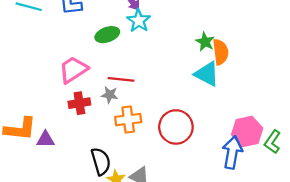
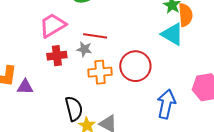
red circle: (176, 127) -> (135, 66), moved
blue arrow: (232, 152) -> (166, 104), moved

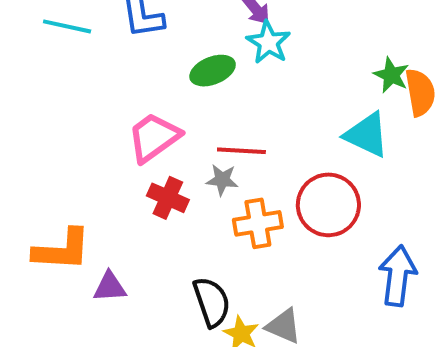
cyan triangle: (172, 34) -> (367, 135), moved
red cross: (57, 56) -> (168, 198), turned 36
purple triangle: (25, 87) -> (110, 287), moved

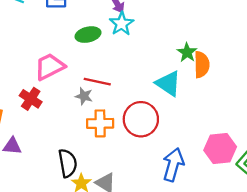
red cross: (168, 198) -> (31, 99), moved

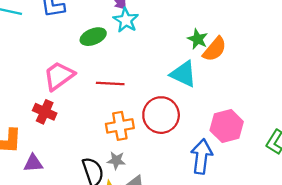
orange semicircle: (202, 65) -> (215, 49), turned 50
gray star: (84, 96) -> (116, 160), moved
pink hexagon: (220, 149) -> (227, 126), moved

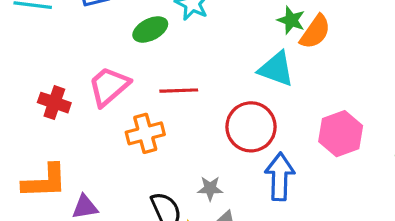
red cross: (45, 112) -> (54, 103), moved
orange cross: (120, 126) -> (145, 133), moved
blue arrow: (202, 156) -> (280, 177), moved
gray star: (116, 160) -> (210, 188), moved

